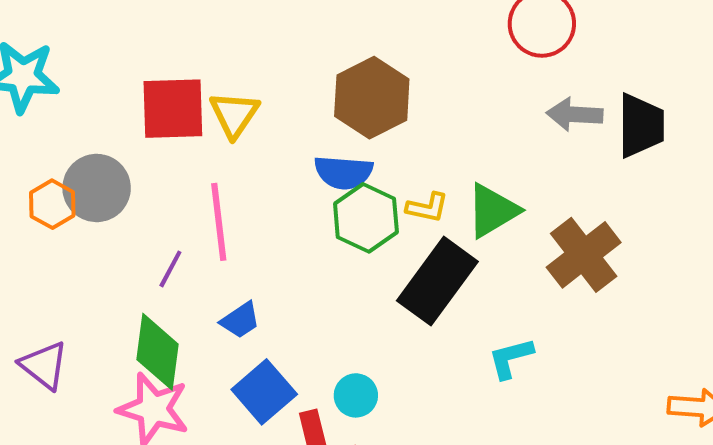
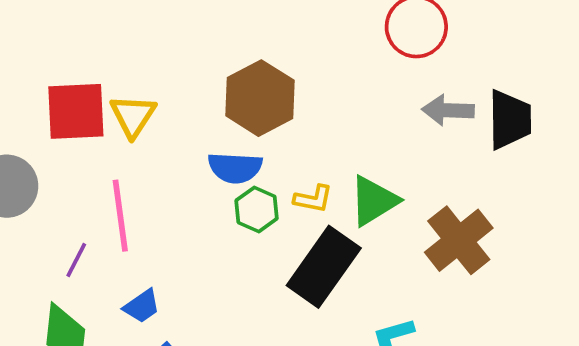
green hexagon: (366, 218) -> (257, 209), size x0.7

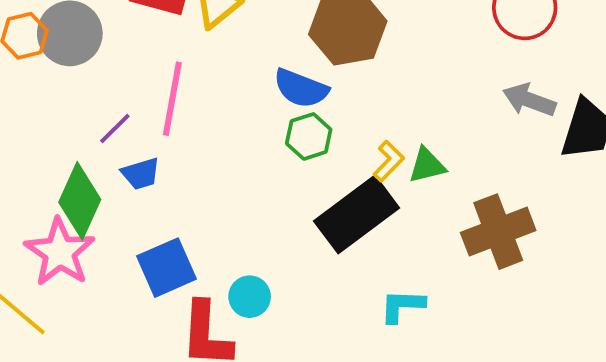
yellow L-shape: (313, 199) -> (389, 161), moved, turned -75
green triangle: (374, 201) -> (427, 165), size x0.7
blue trapezoid: (142, 306) -> (141, 174), moved

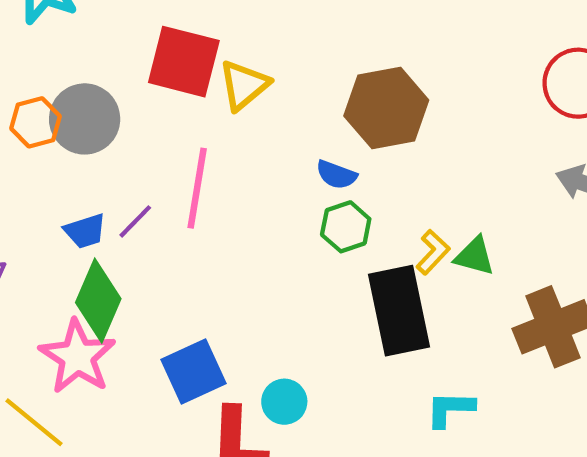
blue semicircle: (301, 88) -> (336, 175), size x0.7
green triangle: (427, 165) -> (475, 256), turned 30
blue trapezoid: (141, 174) -> (85, 231), moved
black rectangle: (357, 214) -> (399, 311), turned -64

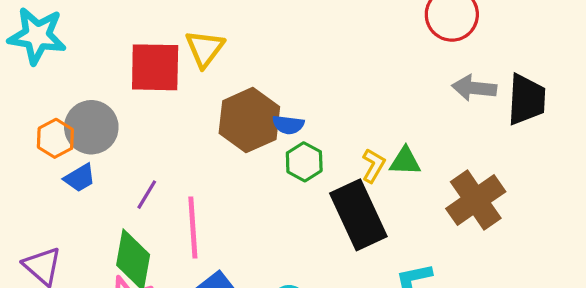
yellow triangle: (244, 85) -> (205, 49), moved
brown hexagon: (386, 108) -> (249, 120), moved
pink line: (197, 188) -> (193, 227), moved
blue trapezoid: (85, 231) -> (80, 178), moved

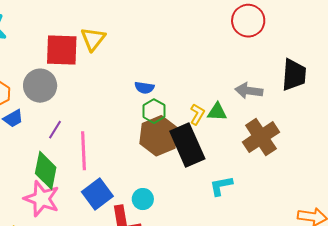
gray arrow: (474, 88) -> (249, 91), moved
brown hexagon: (249, 120) -> (159, 136), moved
gray circle: (91, 127) -> (40, 86), moved

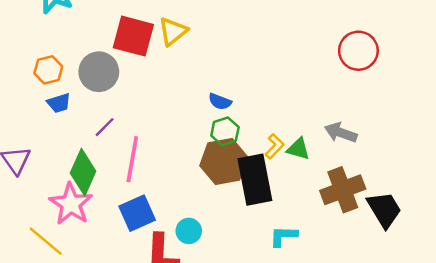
black trapezoid: (294, 75) -> (384, 210), moved, turned -48

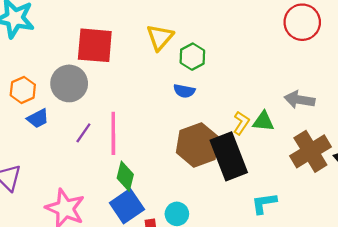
yellow triangle: (173, 31) -> (160, 37), moved
green hexagon: (225, 131) -> (192, 57), moved
pink line: (132, 159) -> (113, 133), moved
green diamond: (83, 172) -> (125, 176), moved, size x0.7

